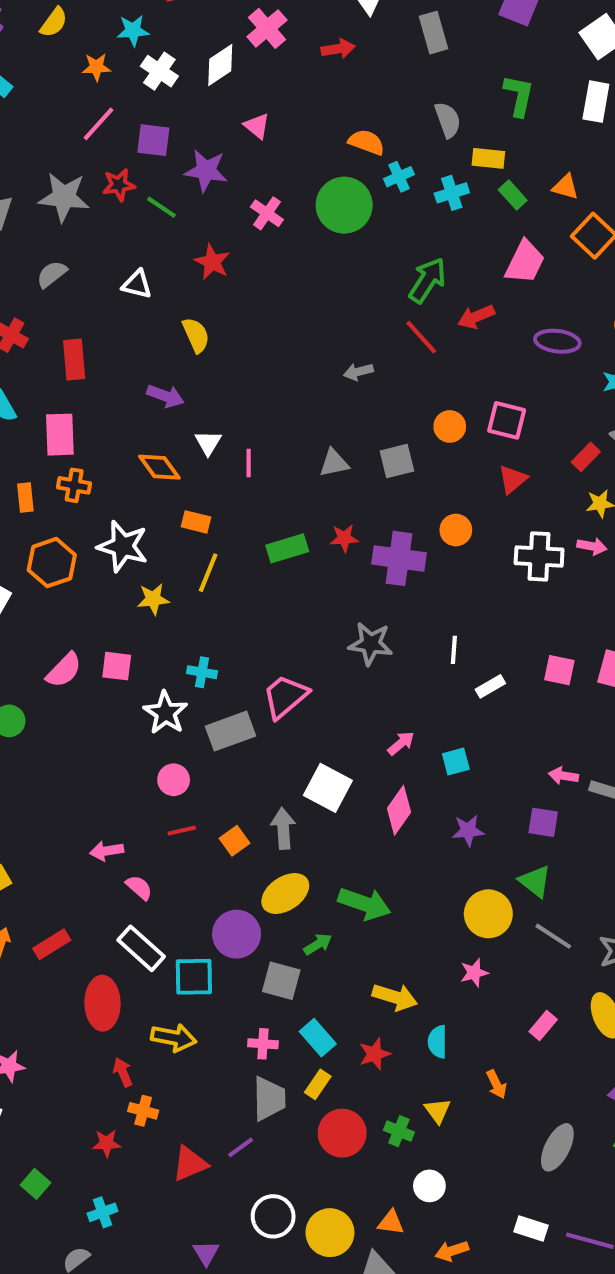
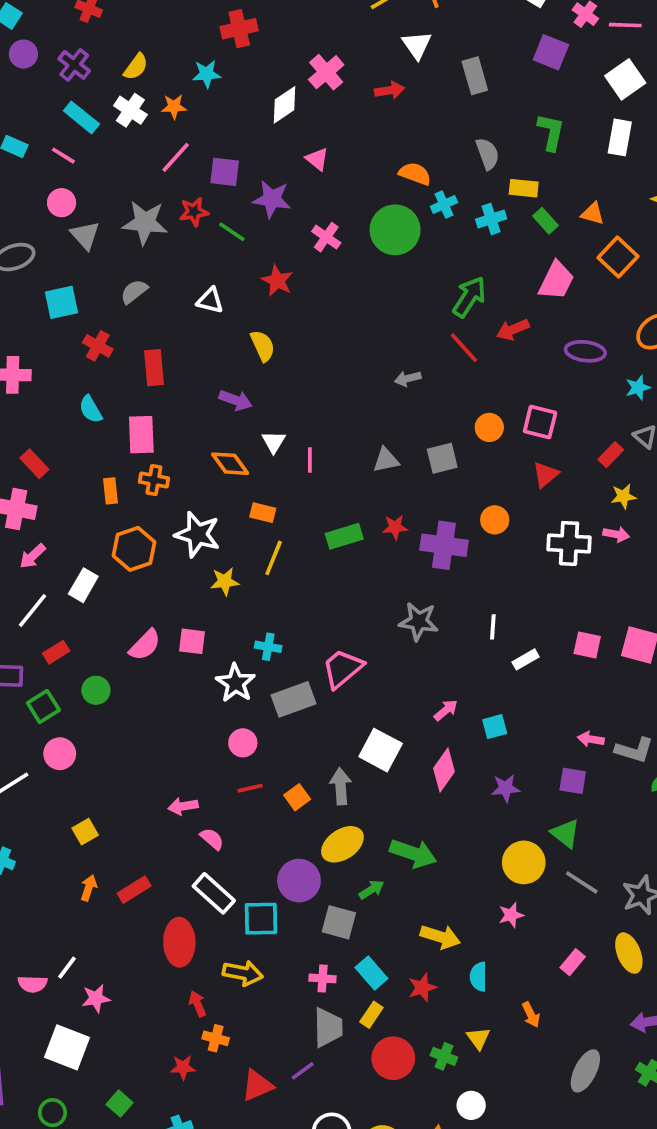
white cross: (159, 71) -> (130, 110), moved

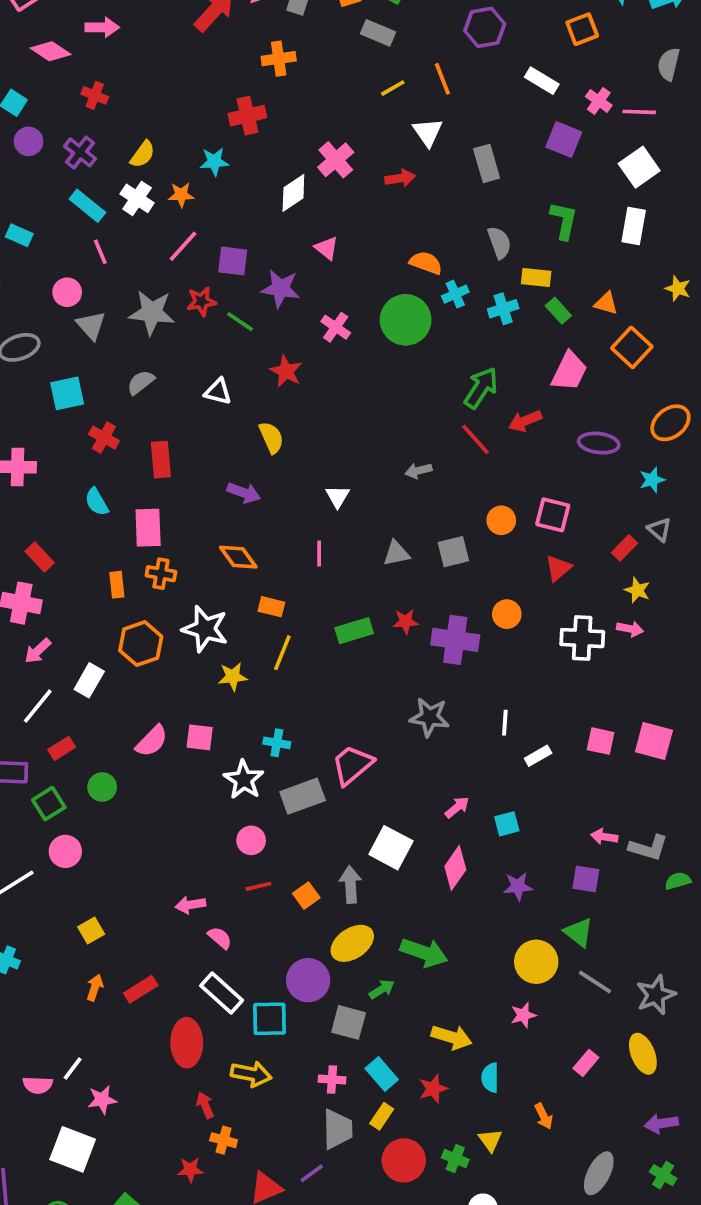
pink line: (63, 156) -> (100, 252), moved, turned 35
white triangle: (274, 442) -> (338, 496), moved
yellow star: (623, 496) -> (637, 590), turned 30

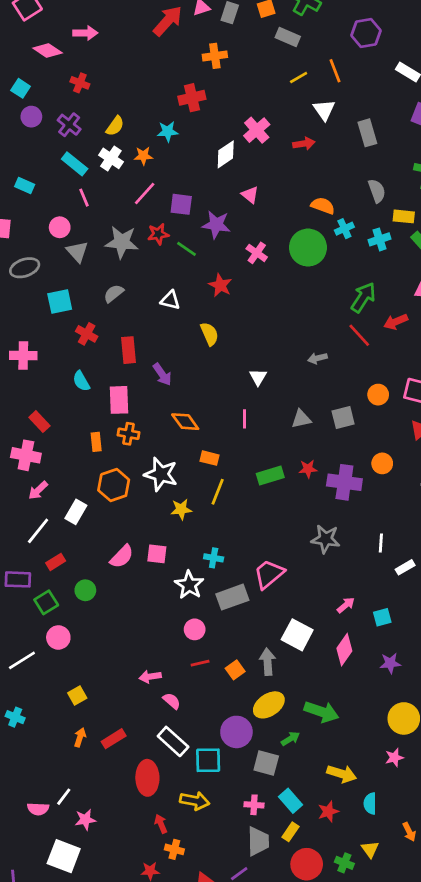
purple arrow: (244, 493) -> (162, 374), moved, turned 35

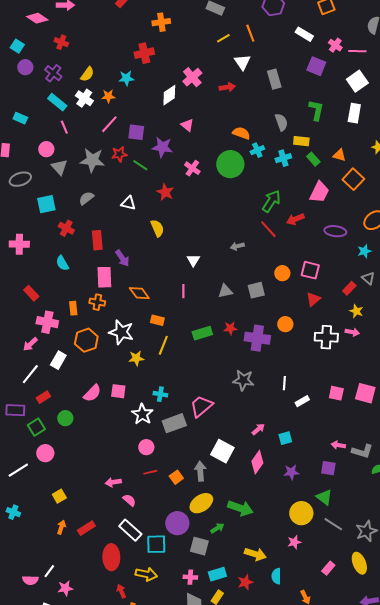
pink rectangle: (119, 400) -> (104, 277), moved
pink cross: (26, 455) -> (47, 322), moved
cyan rectangle: (290, 801) -> (217, 574), turned -66

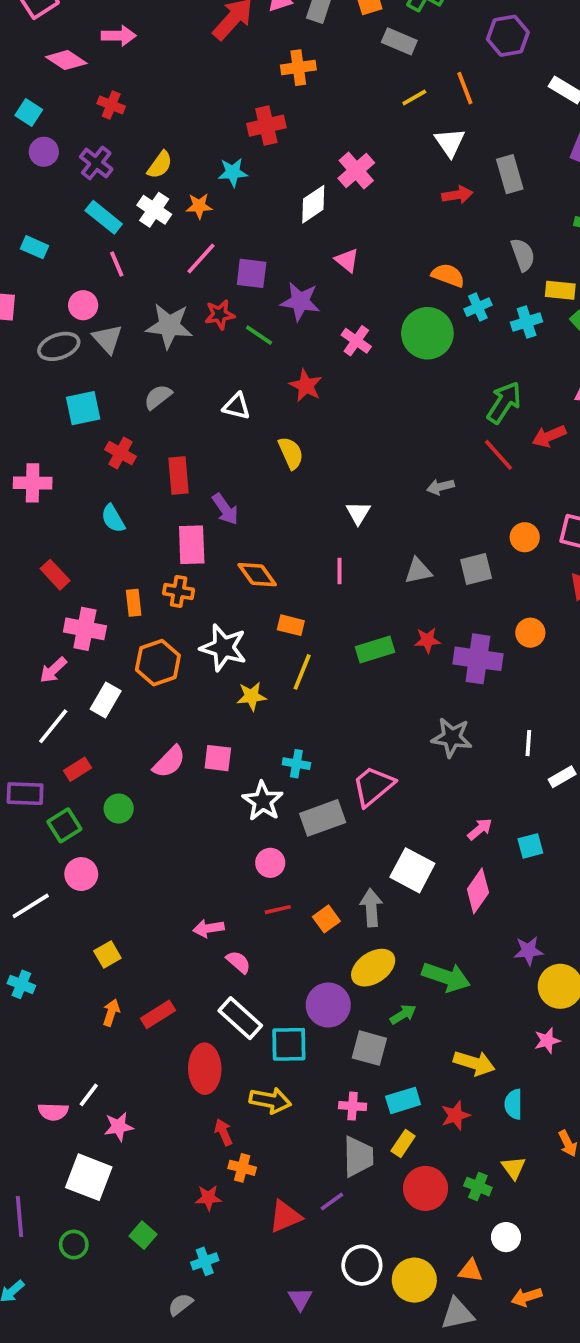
red arrow: (227, 87) -> (457, 195), moved
gray ellipse: (20, 179) -> (59, 346), moved
purple star: (291, 472) -> (528, 951), moved

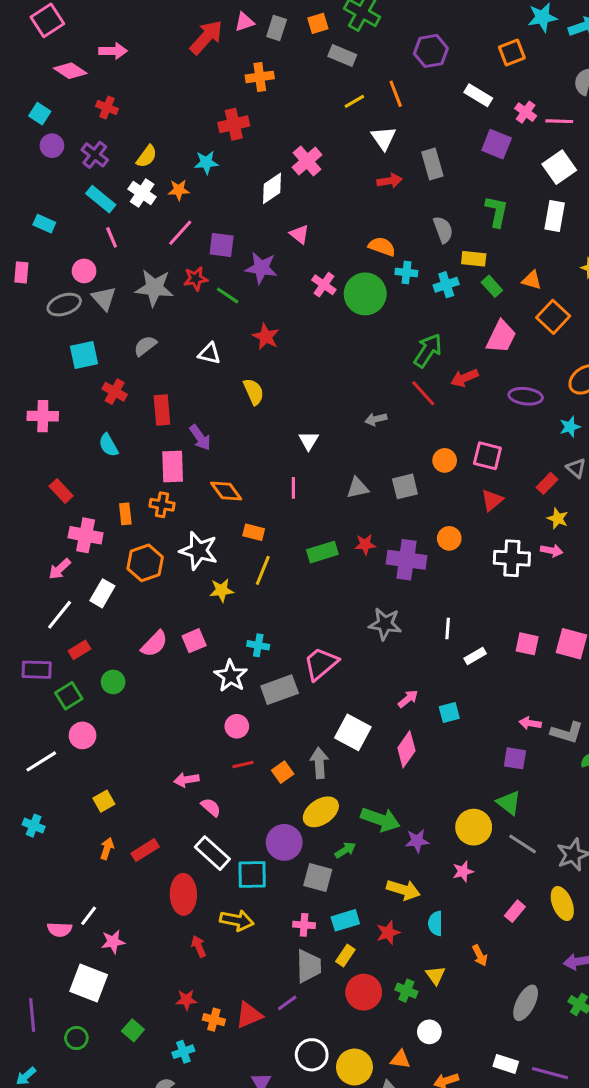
cyan cross: (478, 307) -> (406, 272), turned 30
pink cross: (356, 341) -> (324, 285), moved
pink square: (218, 758) -> (194, 641), turned -30
purple star: (528, 951) -> (417, 841), moved
orange cross: (242, 1168) -> (214, 1020), moved

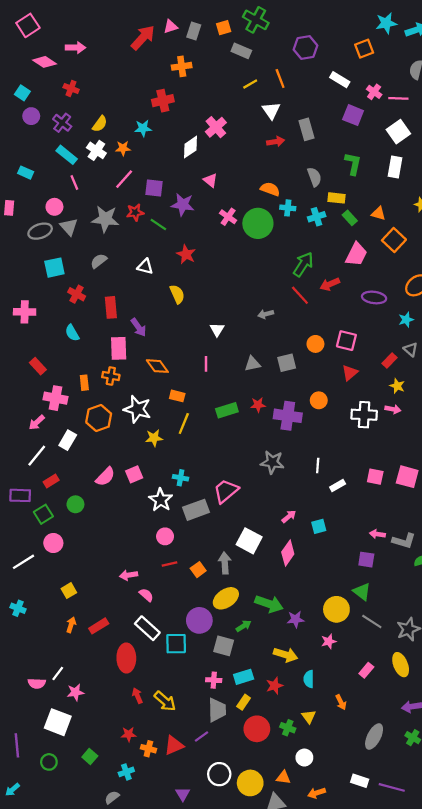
yellow arrow: (237, 920) -> (165, 701), moved, turned 30

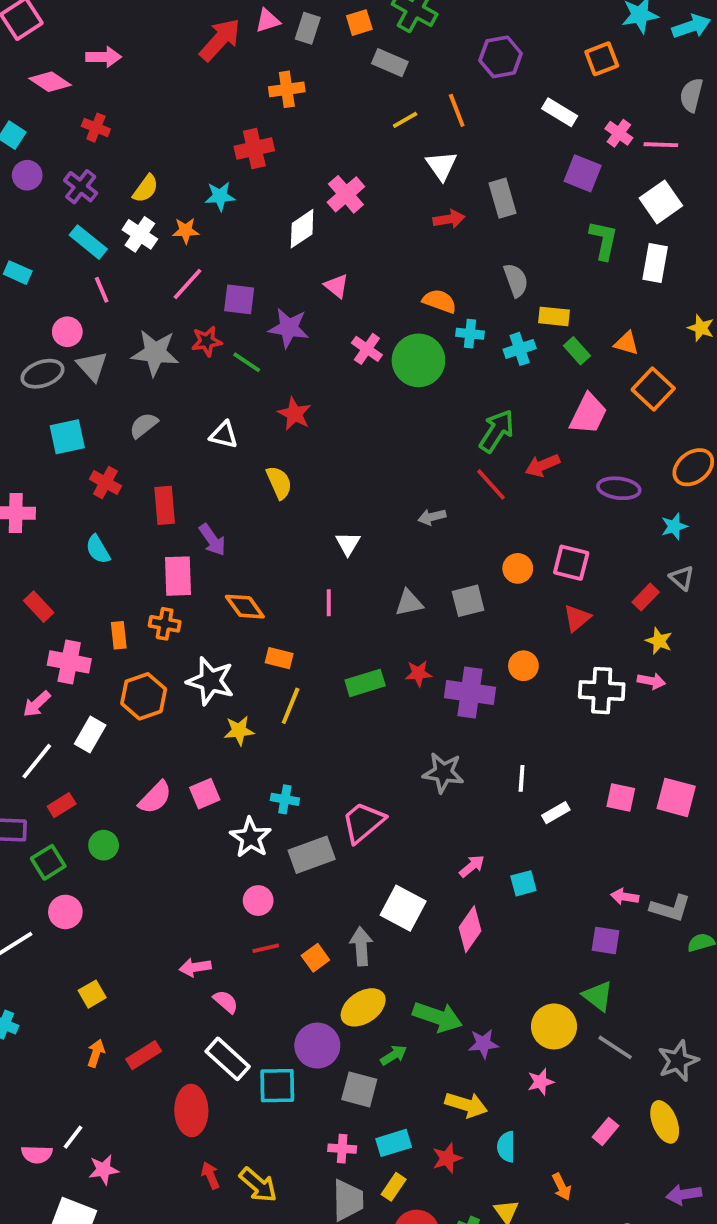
green L-shape: (353, 164) -> (604, 240), moved

